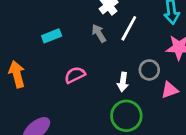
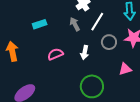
gray circle: (149, 70) -> (109, 42), moved
white arrow: (123, 82) -> (85, 52), moved

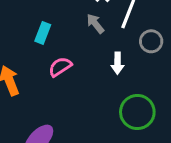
cyan rectangle: (40, 24) -> (43, 33), turned -40
pink semicircle: (55, 54) -> (60, 67), moved

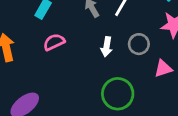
gray circle: (151, 41) -> (139, 44), moved

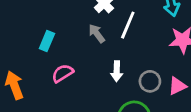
gray circle: (139, 44) -> (150, 81), moved

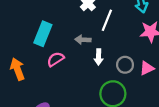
gray arrow: (97, 33) -> (83, 40), moved, turned -49
cyan rectangle: (47, 41) -> (43, 34), size x1.5

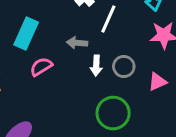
gray circle: (125, 65) -> (124, 66), moved

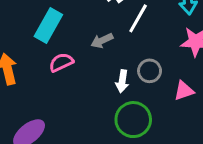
gray arrow: (77, 43) -> (102, 41), turned -36
white arrow: (96, 66) -> (122, 81), moved

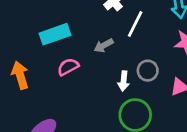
cyan rectangle: (48, 25) -> (55, 34), turned 44

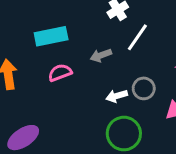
white arrow: (124, 81) -> (117, 96), turned 60

